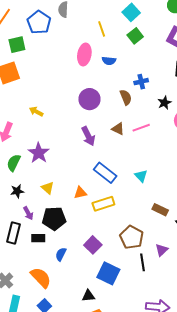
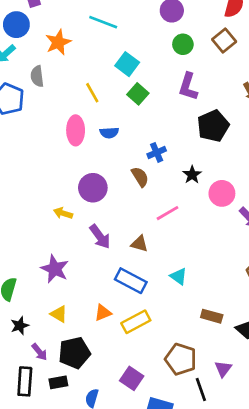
yellow arrow: (36, 112) -> (63, 213), moved
brown triangle: (118, 129) -> (139, 244), moved
purple star: (39, 153) -> (55, 269), moved

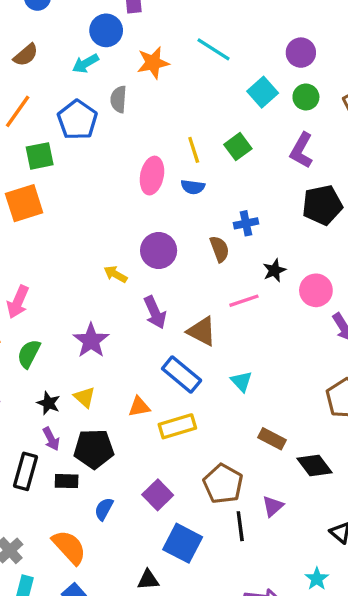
cyan square: (127, 64) -> (263, 92), moved
yellow line: (92, 93) -> (194, 150), moved
black star: (192, 175) -> (274, 270), moved
brown triangle: (139, 244) -> (202, 331), size x1.4
black star: (20, 326) -> (48, 403), moved, turned 30

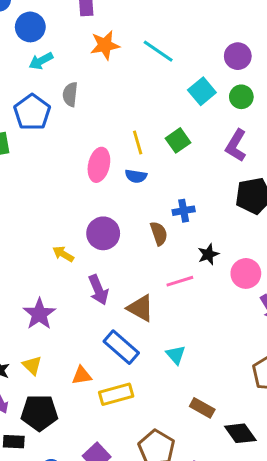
blue circle: (106, 30) -> (30, 27), moved
orange star: (153, 63) -> (105, 45), moved

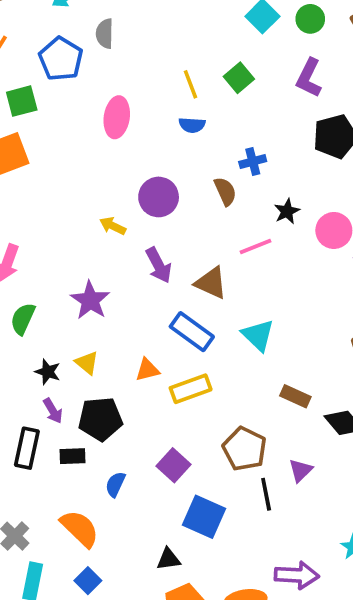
pink ellipse: (99, 165) -> (117, 117), moved
cyan triangle: (176, 355) -> (258, 335), size x1.4

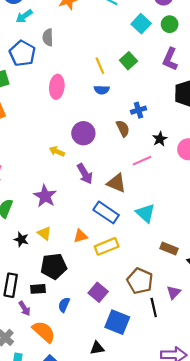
purple arrow: (53, 411) -> (24, 308), moved

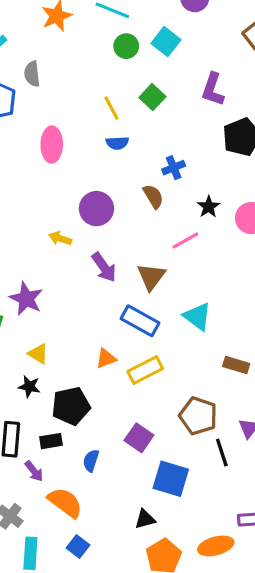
green circle: (170, 24) -> (126, 46), moved
brown triangle: (116, 183) -> (151, 277), turned 50
purple star: (45, 196) -> (26, 299), moved
yellow triangle: (44, 233) -> (38, 354), moved
black star: (21, 239) -> (29, 387), moved

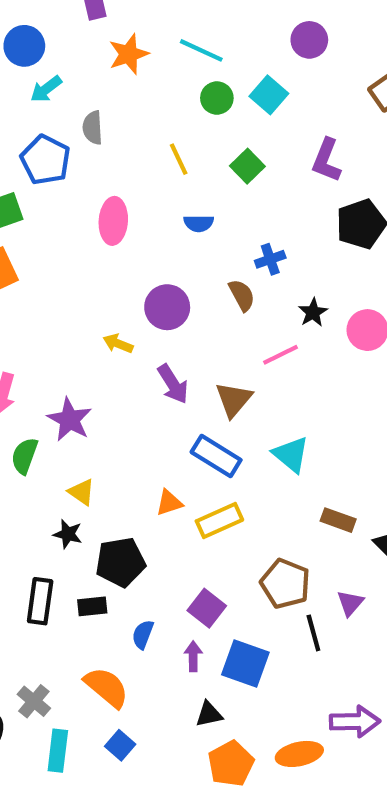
yellow line: (112, 108) -> (179, 159), moved
purple arrow: (34, 471) -> (193, 656), moved, turned -145

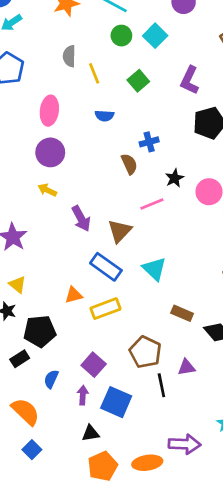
gray semicircle: (93, 128) -> (69, 56), moved
purple circle: (167, 307) -> (50, 152), moved
purple triangle: (350, 603) -> (186, 367), turned 36
black rectangle: (92, 606) -> (20, 359), turned -30

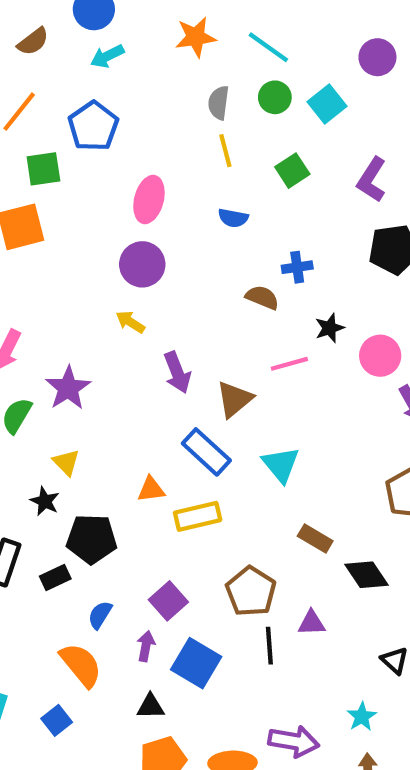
gray semicircle: (69, 56) -> (219, 103), moved
brown semicircle: (129, 164) -> (262, 297), turned -50
orange semicircle: (25, 412) -> (81, 665), moved

